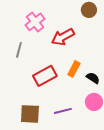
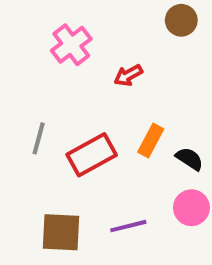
red arrow: (63, 37) -> (128, 75), size x0.6
gray line: (19, 50) -> (39, 138), moved

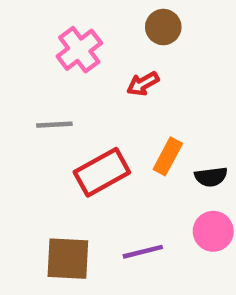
brown circle: (181, 20) -> (163, 27), moved
gray line: (39, 138) -> (54, 125), moved, turned 72
black semicircle: (189, 159) -> (211, 177), turned 140

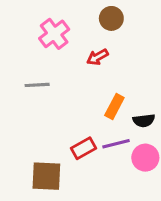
red rectangle: (102, 172) -> (84, 148), moved, size x0.7
purple line: (143, 252) -> (116, 144), moved

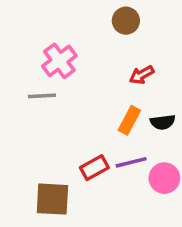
pink cross: (54, 34) -> (59, 61), moved
red arrow: (97, 57) -> (142, 75), moved
black semicircle: (144, 120) -> (163, 122), moved

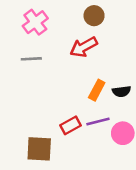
pink cross: (59, 61) -> (35, 22), moved
red arrow: (142, 75) -> (84, 47), moved, size x1.5
gray line: (42, 96) -> (31, 59), moved

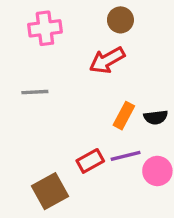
pink cross: (35, 22) -> (45, 28), turned 30
gray line: (31, 59) -> (35, 92), moved
brown square: (39, 149) -> (50, 191), turned -32

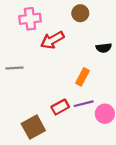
red arrow: (107, 60) -> (52, 40), moved
gray line: (35, 92) -> (14, 68), moved
black semicircle: (156, 117) -> (104, 48), moved

